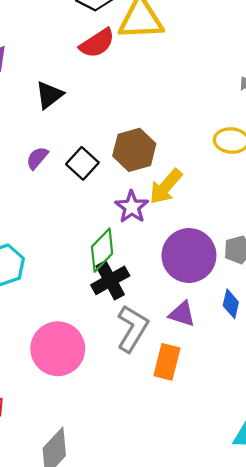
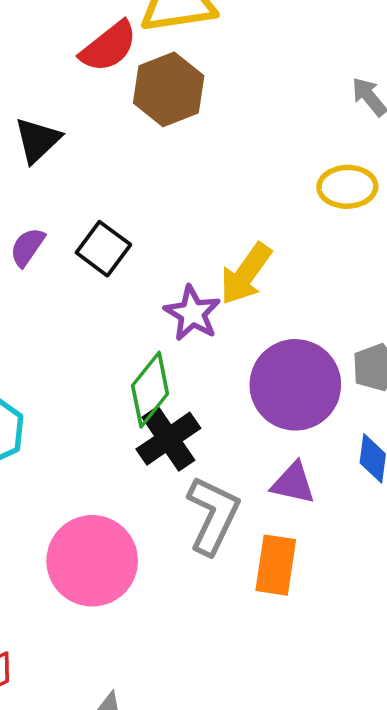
brown hexagon: (134, 150) -> (169, 89), moved

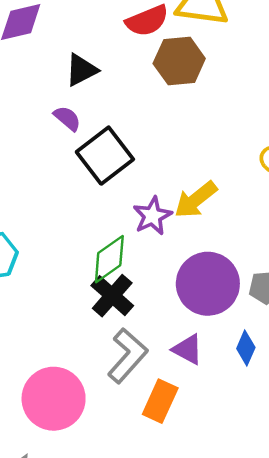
purple semicircle: (27, 247) -> (67, 118), moved, turned 80
black square: (103, 249) -> (105, 156), size x1.5
black cross: (168, 439) -> (112, 296), turned -30
pink circle: (92, 561) -> (54, 399), moved

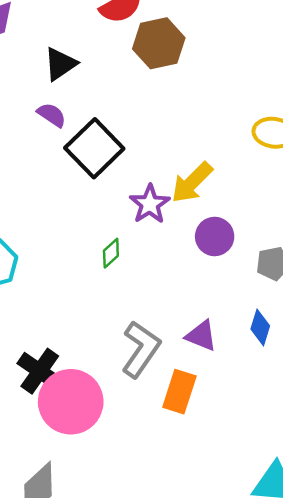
green diamond: (109, 259) -> (111, 253), size x0.6
purple circle: (208, 284) -> (215, 236), moved, size x0.6
black cross: (112, 296) -> (40, 371), moved

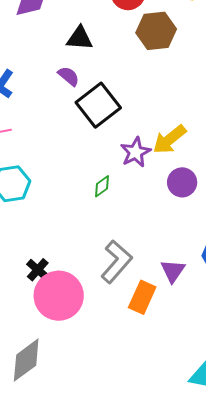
black triangle: (60, 64) -> (80, 38), turned 32
purple triangle: (201, 336) -> (173, 271), moved, turned 36
black cross: (40, 371) -> (38, 270), size x0.7

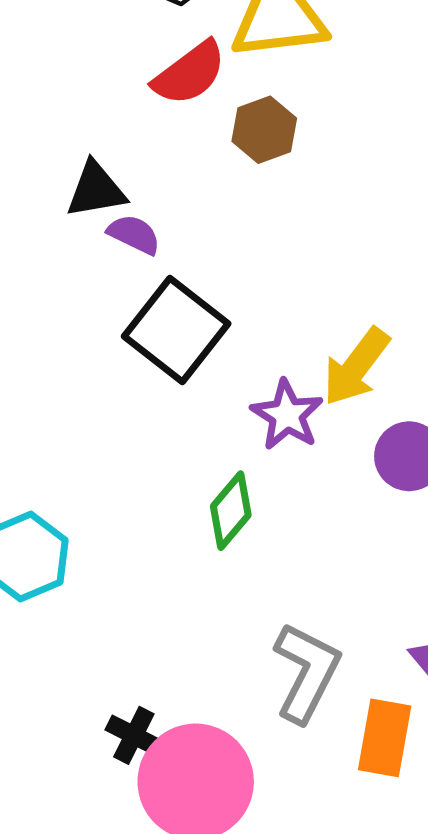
brown hexagon: (156, 31) -> (264, 130), size x0.7
purple semicircle: (69, 76) -> (134, 234), moved
green diamond: (102, 186) -> (231, 511), size x1.4

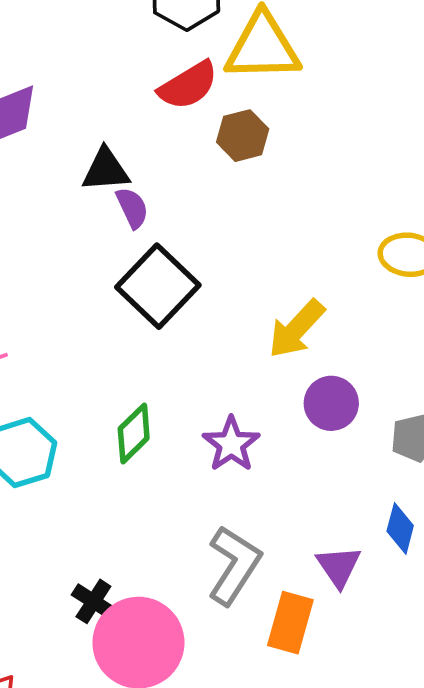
purple semicircle: (134, 234) -> (132, 208), turned 33
purple star: (287, 415) -> (231, 444), moved
green diamond: (231, 511) -> (134, 433), moved

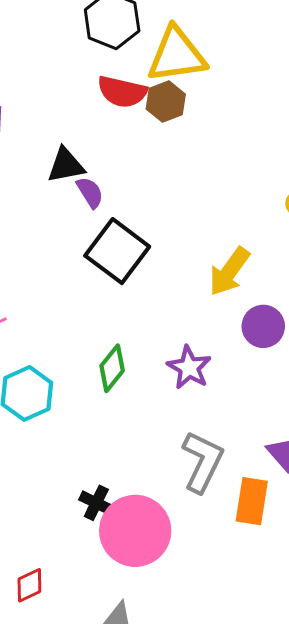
red semicircle: (188, 85) -> (122, 92), turned 51
brown hexagon: (243, 136) -> (166, 102), moved

